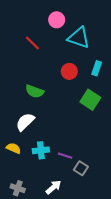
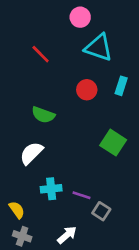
pink circle: (57, 20) -> (80, 17), moved
green square: (90, 100) -> (113, 143), moved
yellow semicircle: (13, 148) -> (17, 210), moved, turned 32

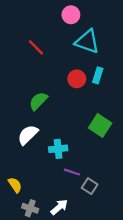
cyan rectangle: (121, 86) -> (98, 75), moved
green semicircle: (43, 115) -> (38, 101), turned 114
cyan cross: (51, 189) -> (58, 149), moved
gray cross: (22, 236) -> (30, 208), moved

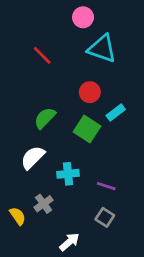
cyan rectangle: (98, 75) -> (116, 113), moved, turned 35
green square: (100, 125) -> (87, 129), moved
purple line: (72, 172) -> (106, 186), moved
gray cross: (30, 208) -> (44, 204), moved, turned 35

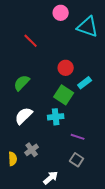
cyan triangle: (102, 49) -> (88, 27), moved
green semicircle: (45, 118) -> (22, 83), moved
cyan cross: (68, 174) -> (56, 117), moved
yellow semicircle: (18, 216) -> (13, 159), turned 32

